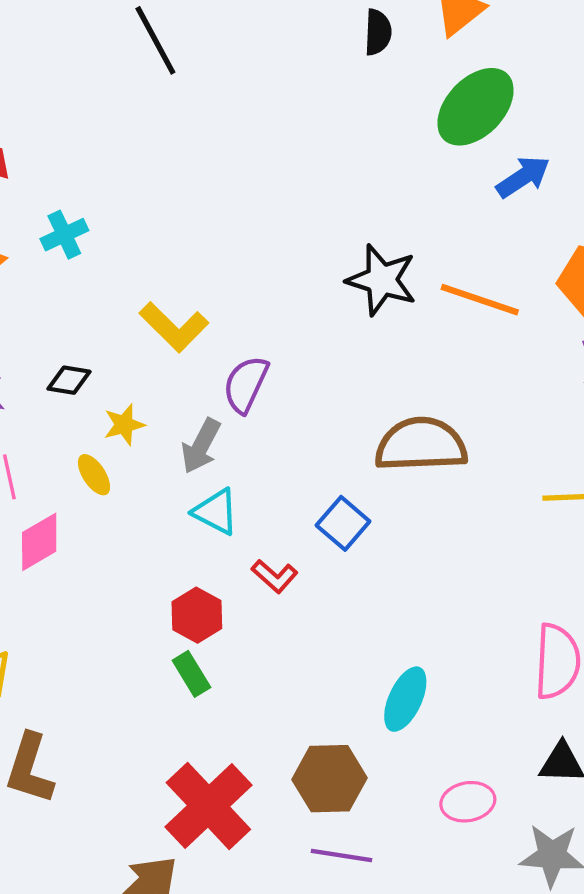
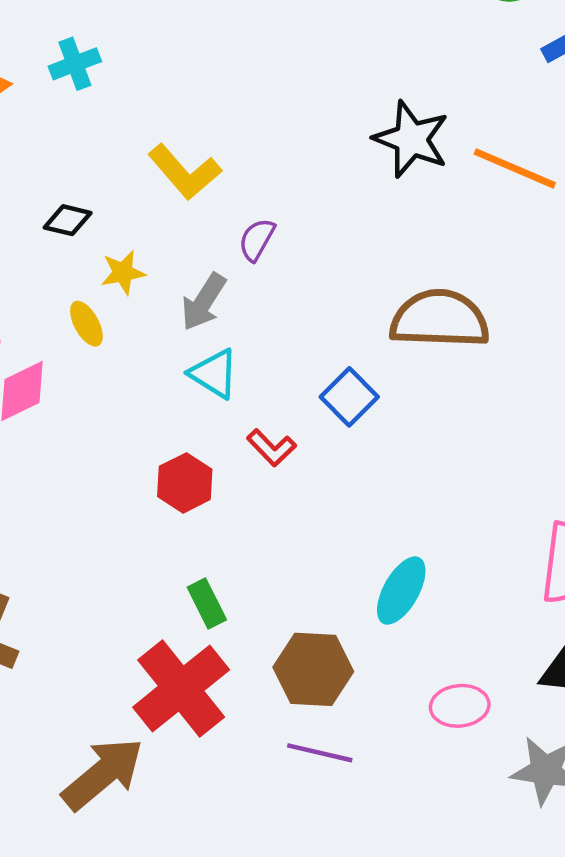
purple semicircle: (246, 384) -> (257, 240), size x0.7
green rectangle: (191, 674) -> (207, 603), moved

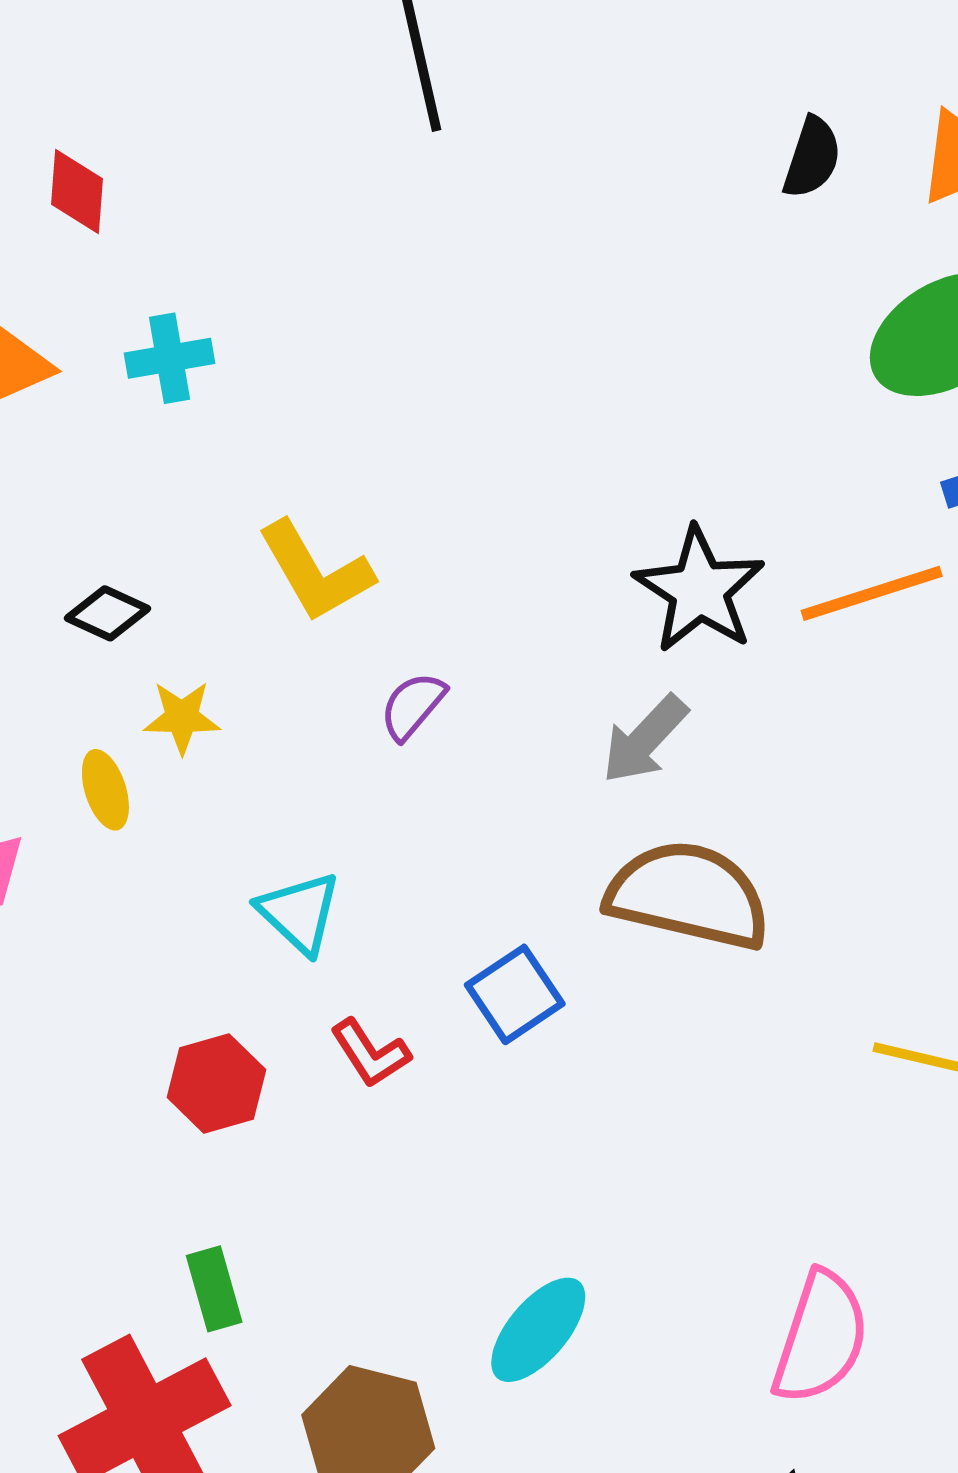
orange line: (515, 168) -> (872, 593), moved, turned -52
gray arrow: (204, 302) -> (645, 739), moved

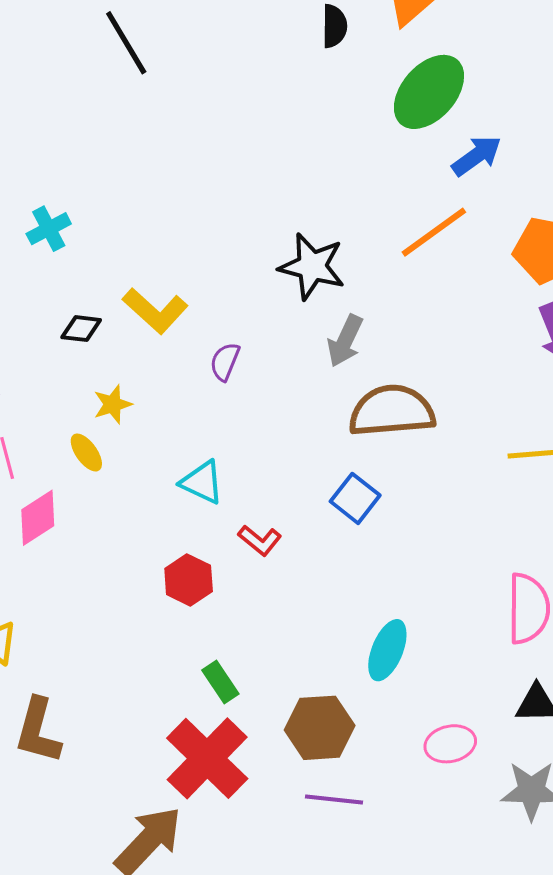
black star: (699, 590) -> (312, 266), moved
black diamond: (108, 613) -> (81, 329), moved
blue square: (515, 994) -> (355, 498), moved

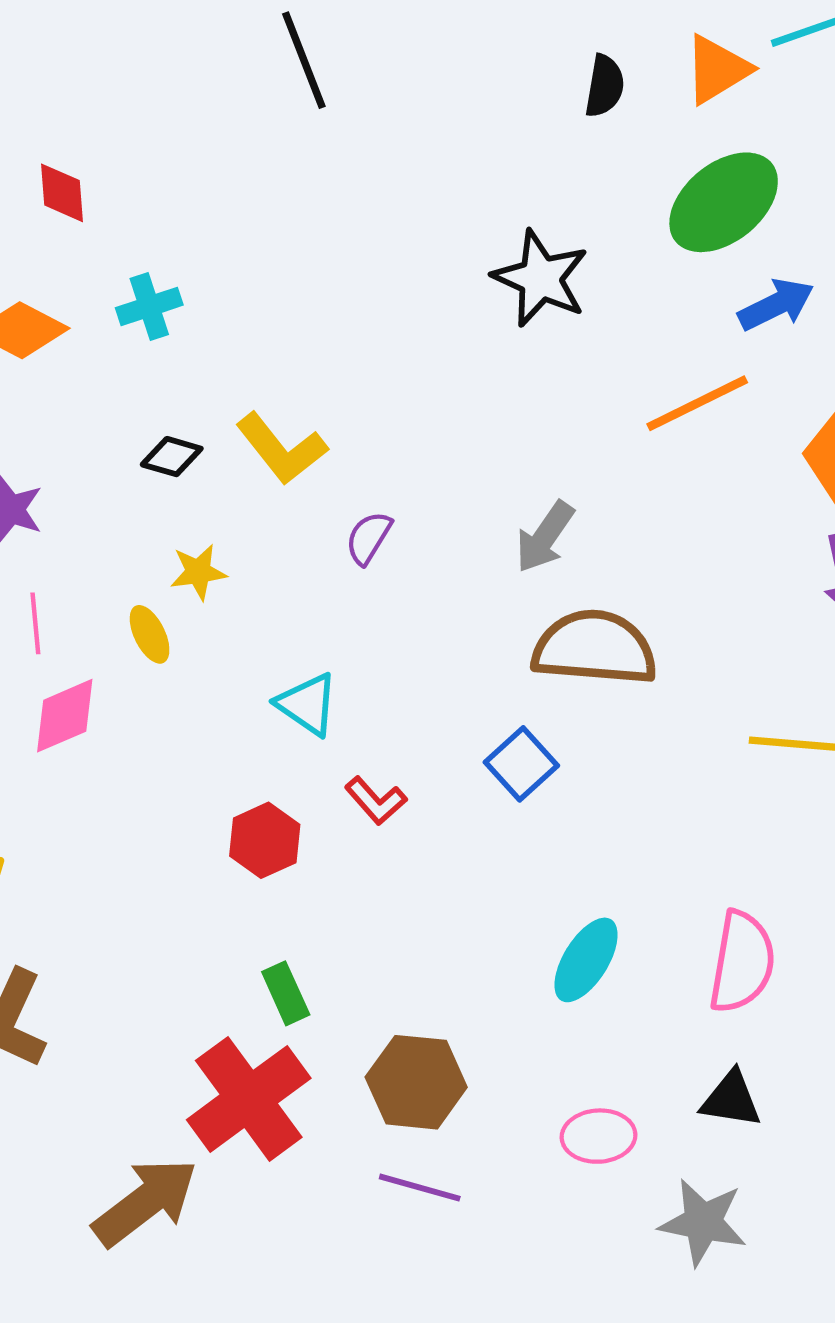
black star: (312, 266) -> (541, 278), moved
cyan ellipse: (387, 650) -> (586, 960), moved

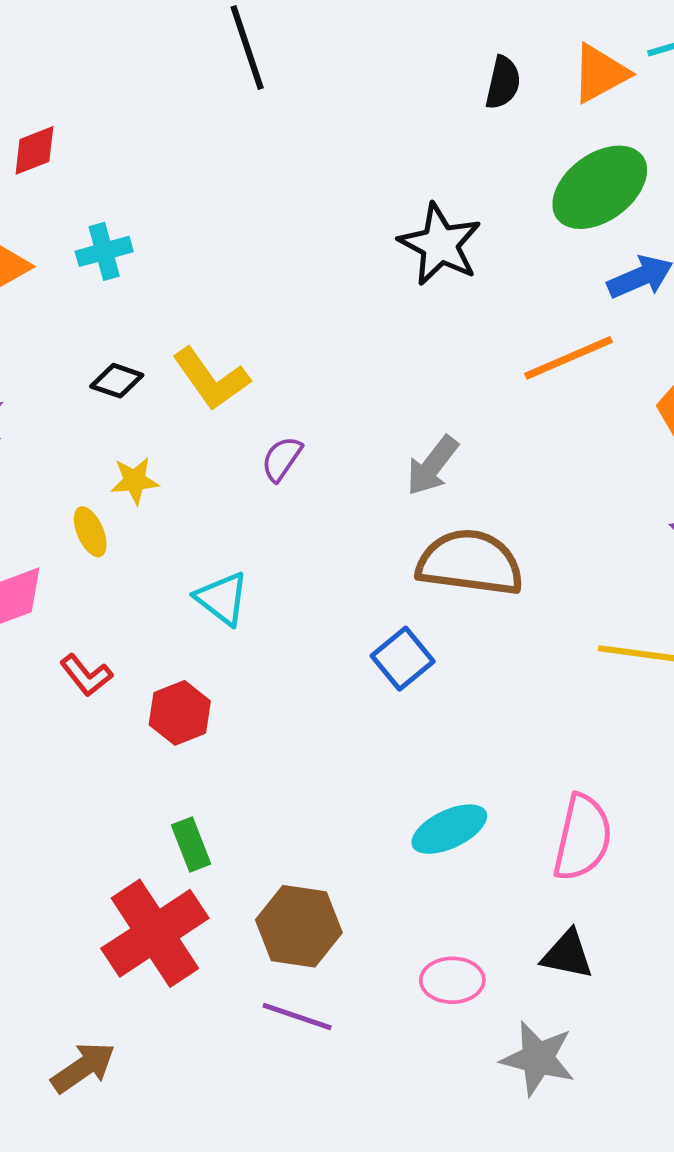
red diamond: (62, 193) -> (34, 150), turned 70
red L-shape: (376, 801) -> (86, 675), moved
cyan ellipse: (586, 960) -> (449, 829), turned 30
brown arrow: (145, 1202) -> (83, 1067), moved, size x0.7

